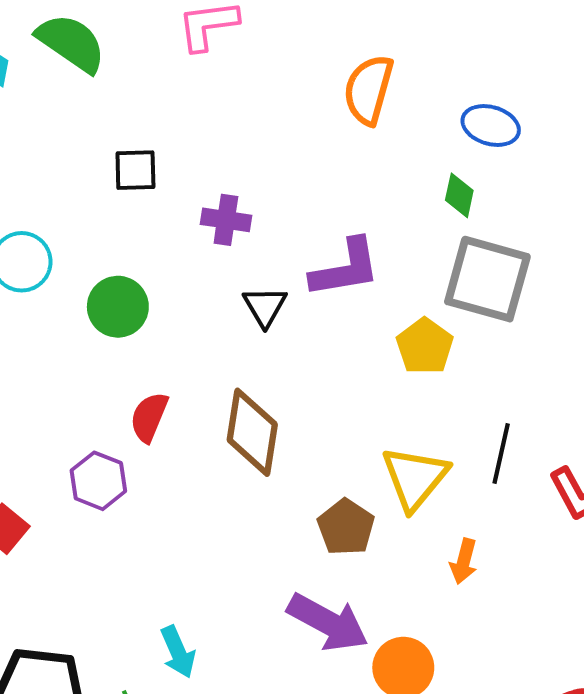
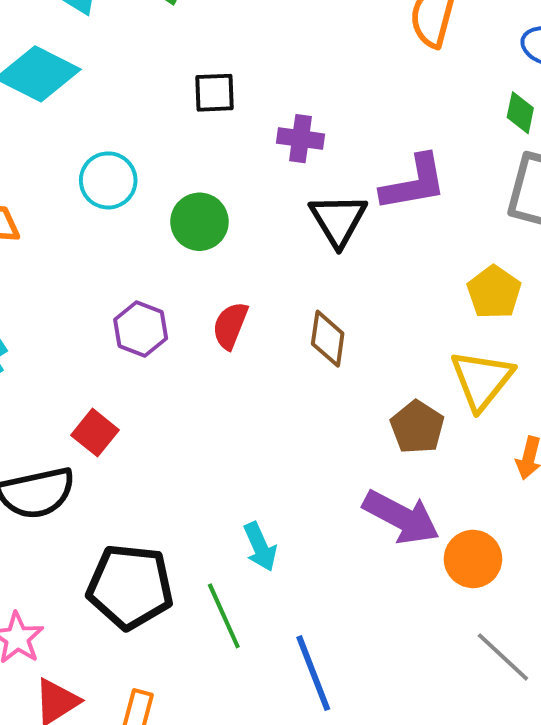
black triangle: (265, 307) -> (338, 220), size x1.4
yellow pentagon: (425, 346) -> (494, 292), moved
brown diamond: (252, 432) -> (328, 339), size x0.7
purple hexagon: (98, 481) -> (141, 329), moved

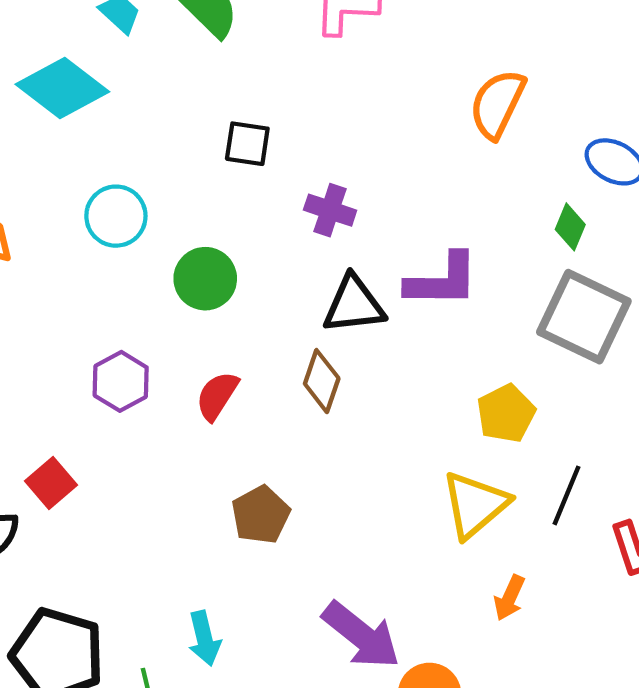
black triangle: (338, 220) -> (354, 305), turned 44
brown diamond: (328, 339) -> (322, 381), moved
brown pentagon: (417, 427) -> (261, 515), moved

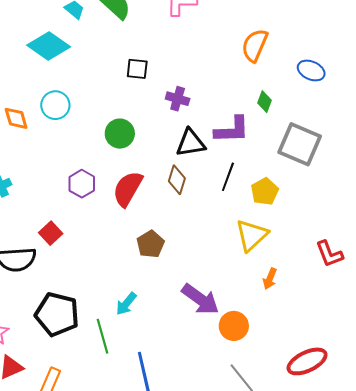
cyan circle: (116, 216) -> (55, 105), moved
green diamond: (570, 227) -> (264, 102), moved
red semicircle: (217, 396) -> (128, 189), size x1.5
black line: (567, 495) -> (228, 177), moved
cyan arrow: (204, 638) -> (126, 304), turned 55

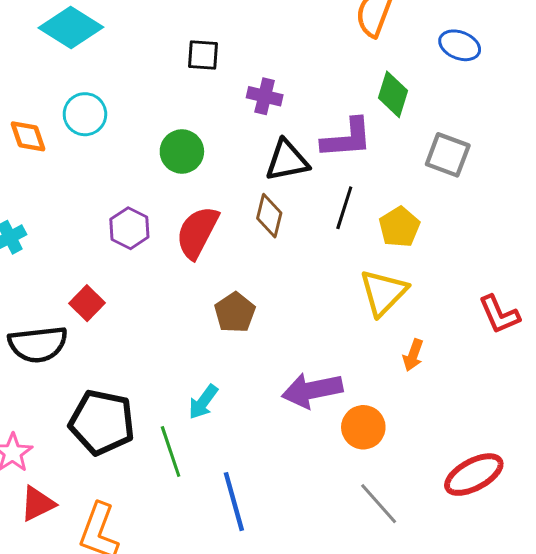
green diamond: (264, 102) -> (393, 94), size x1.4
gray square: (300, 144) -> (448, 155), size x0.7
purple arrow: (200, 299) -> (312, 390), turned 135

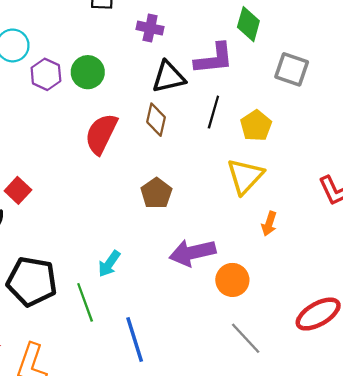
purple hexagon: (129, 228) -> (46, 74), moved
brown pentagon: (235, 313) -> (156, 193), moved

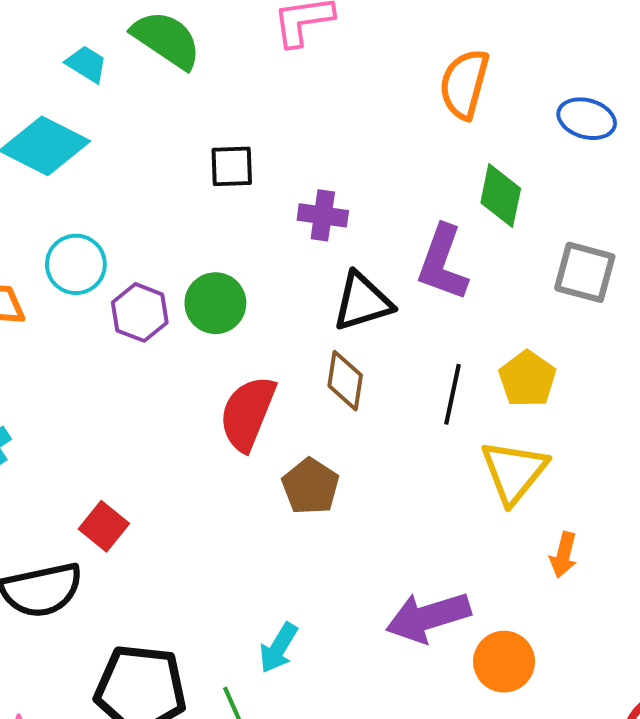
purple L-shape: (214, 59) -> (443, 263), turned 120
black line: (213, 112) -> (453, 394), moved
brown pentagon: (156, 193) -> (310, 486), moved

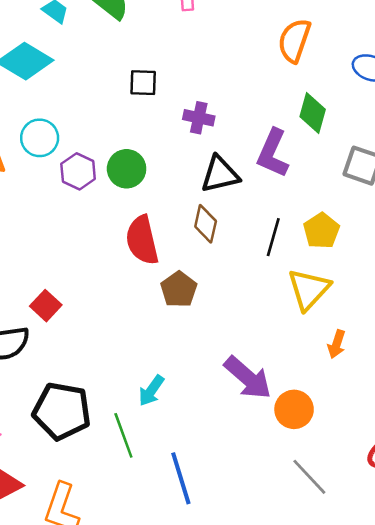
red semicircle: (248, 413) -> (142, 240), turned -39
purple arrow: (428, 617) -> (248, 378), turned -126

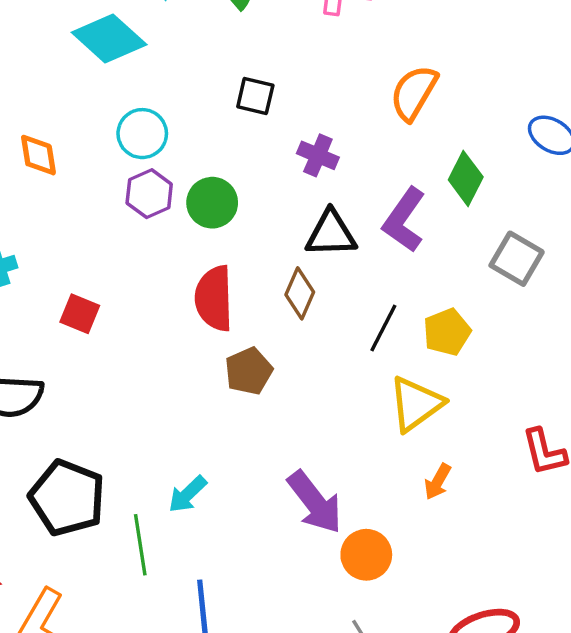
orange semicircle: (294, 41) -> (414, 93), moved
cyan circle: (40, 138) -> (142, 134), moved
red square: (46, 306) -> (80, 314), moved, turned -32

